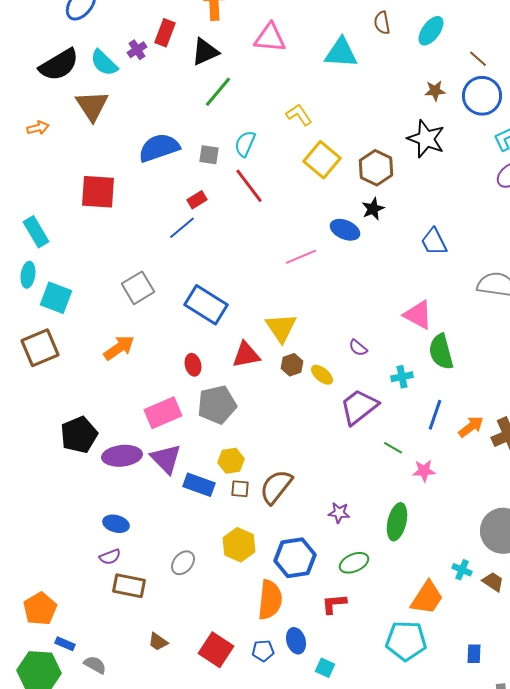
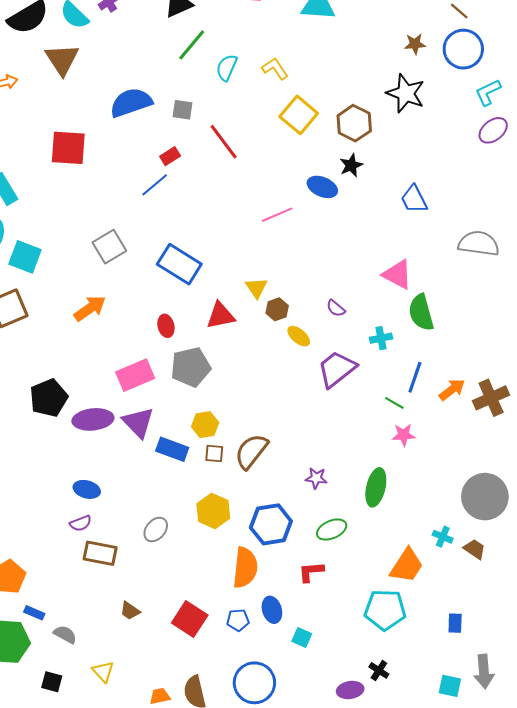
cyan semicircle: (245, 144) -> (227, 68), moved
yellow triangle: (281, 328) -> (257, 288), size x0.7
brown hexagon: (292, 365) -> (277, 309), moved
green line: (393, 448) -> (394, 403), moved

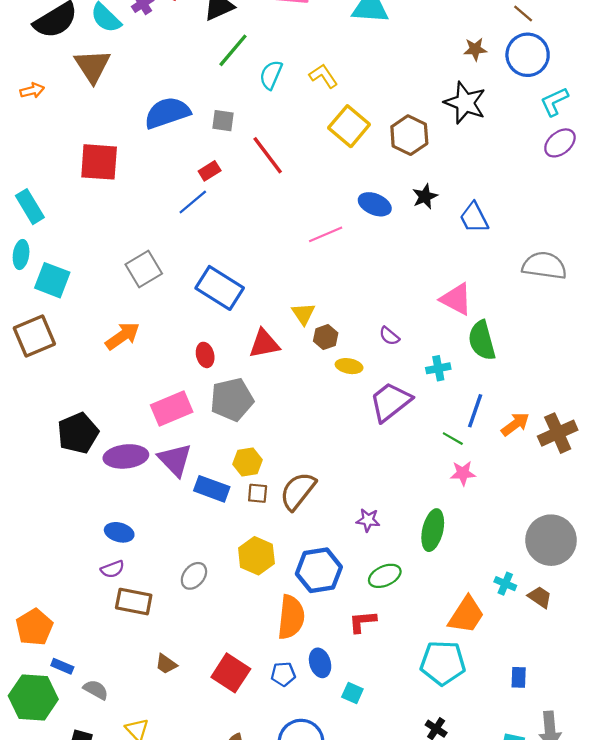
black star: (351, 165) -> (425, 196), moved
yellow ellipse: (299, 336) -> (349, 366), turned -30

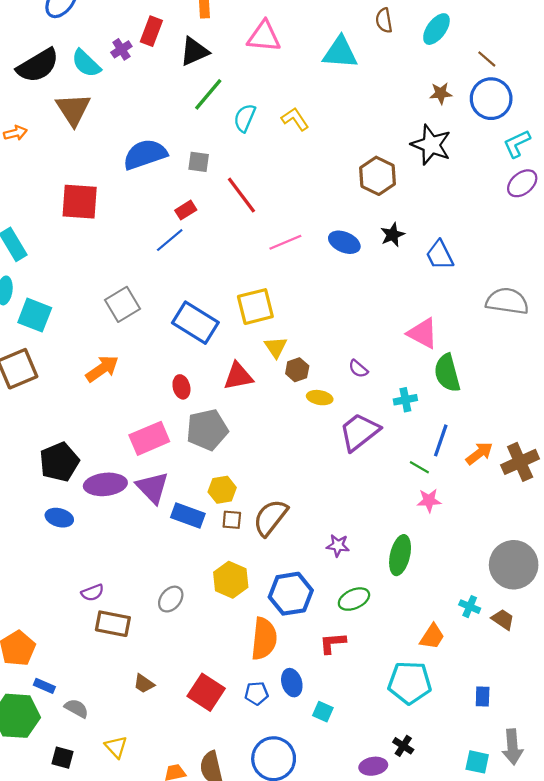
yellow square: (349, 126) -> (255, 307), moved, turned 36
pink line: (326, 234) -> (285, 242), moved
blue ellipse: (119, 532) -> (59, 518), moved
orange trapezoid: (466, 615) -> (432, 637), size x0.7

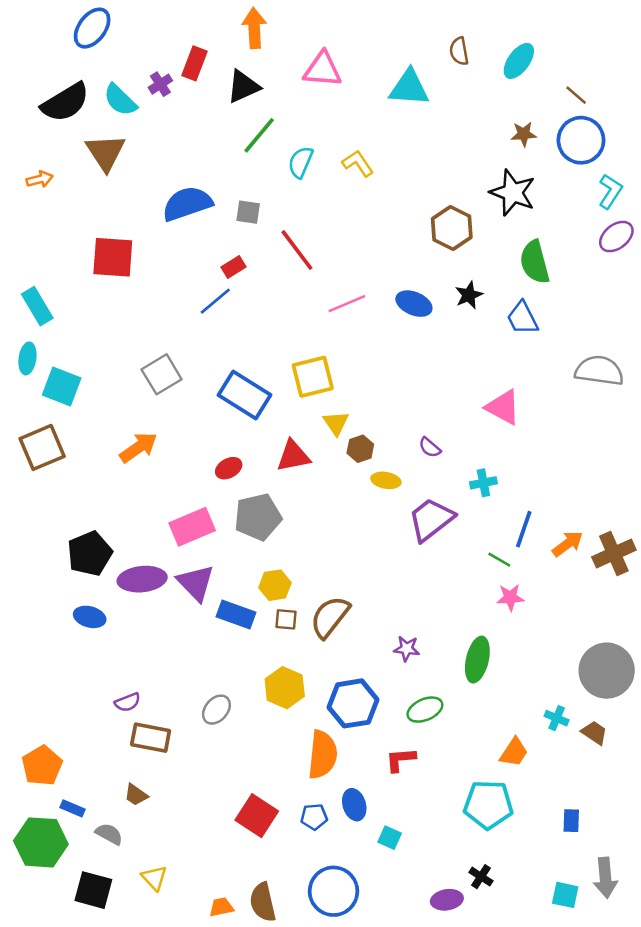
cyan L-shape: (517, 144) -> (610, 191), turned 148
green semicircle: (447, 373) -> (535, 262), moved
red ellipse: (181, 387) -> (229, 468), turned 75
brown trapezoid: (144, 684) -> (136, 795), moved
black square: (63, 758) -> (93, 890), size x1.5

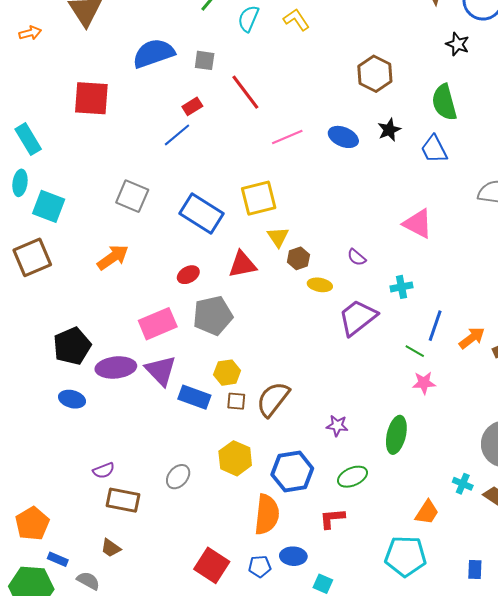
black star: (513, 193) -> (458, 44), moved, size x0.6
gray square: (162, 374) -> (132, 196), turned -36
blue ellipse: (354, 805) -> (293, 556), turned -70

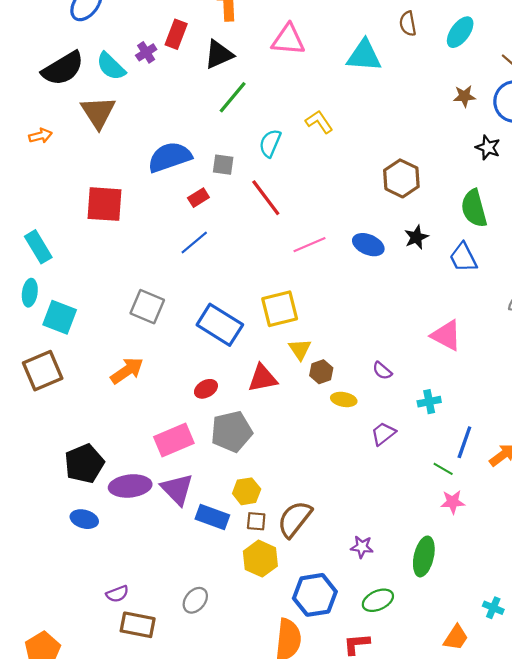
cyan semicircle: (248, 19) -> (270, 143), moved
red rectangle: (192, 106) -> (198, 198), moved
purple trapezoid: (358, 318) -> (383, 434), size x0.6
yellow hexagon: (235, 458) -> (260, 559), moved

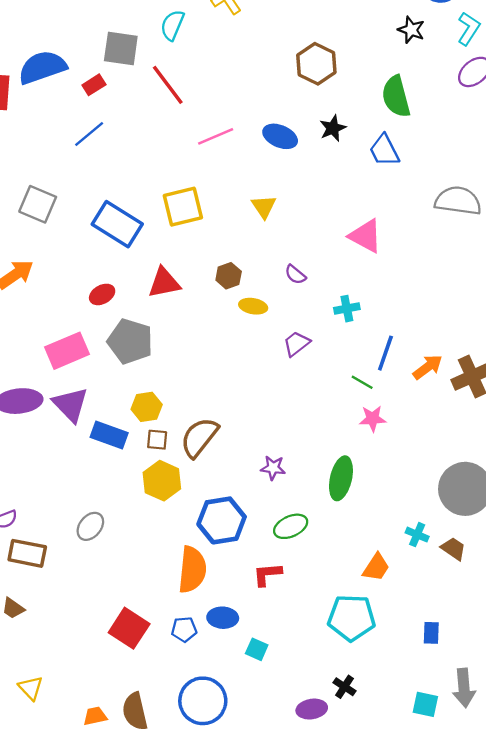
blue semicircle: (170, 157) -> (42, 67), moved
gray square: (223, 165) -> (121, 49), size x1.5
yellow triangle: (300, 349) -> (264, 207), moved
gray pentagon: (232, 432) -> (130, 341), turned 30

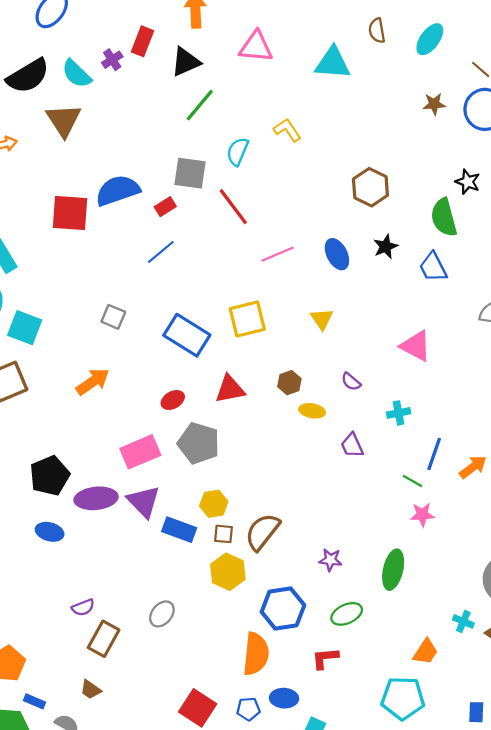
black star: (411, 30) -> (468, 182), moved
blue ellipse: (280, 136) -> (337, 254), turned 40
gray square: (38, 204) -> (113, 317), size x0.7
purple trapezoid: (296, 344) -> (352, 445), turned -76
brown rectangle: (27, 553) -> (104, 639), turned -72

